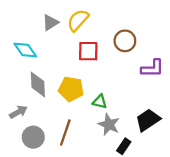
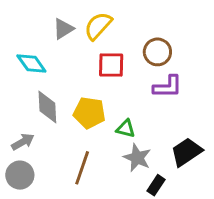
purple L-shape: (152, 68) -> (168, 87), moved
gray circle: (33, 137) -> (20, 175), moved

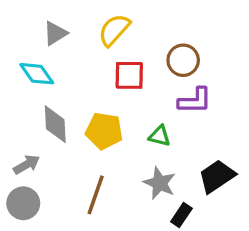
gray triangle: (63, 29) -> (55, 33), moved
green triangle: (126, 129) -> (160, 136), moved

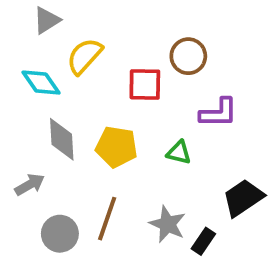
yellow semicircle: (114, 30) -> (84, 56), moved
gray triangle: (55, 33) -> (47, 20), moved
brown circle: (183, 60) -> (188, 56), moved
gray star: (160, 183) -> (168, 224), moved
gray circle: (23, 203) -> (60, 234), moved

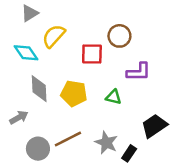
brown line: (107, 219) -> (68, 139), turned 44

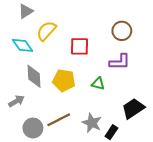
brown circle: (119, 36) -> (122, 31), moved

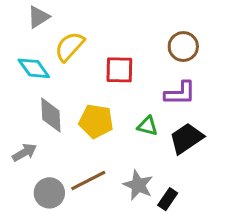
black trapezoid: (133, 108) -> (186, 138), moved

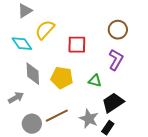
purple L-shape: (180, 93) -> (116, 60), turned -60
black trapezoid: (186, 138) -> (113, 103), moved

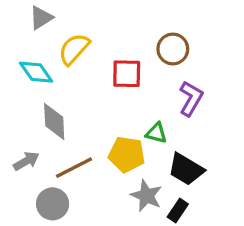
brown circle: (118, 30) -> (173, 49), moved
yellow pentagon: (62, 78) -> (127, 154), moved
black trapezoid: (113, 103) -> (186, 169), turned -115
brown line: (57, 116) -> (74, 168), moved

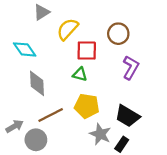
gray triangle: (41, 18) -> (42, 12), moved
yellow semicircle: (74, 49) -> (68, 29), moved
green triangle: (156, 133) -> (80, 74), moved
gray arrow: (26, 161) -> (14, 126), moved

